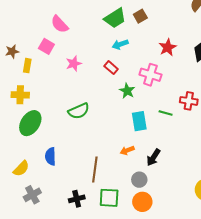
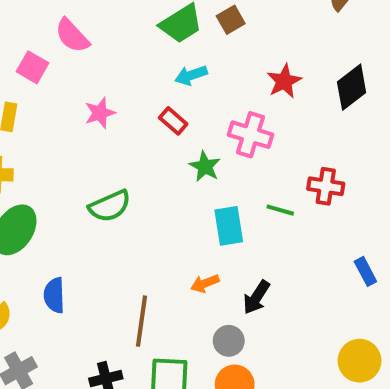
pink square: (46, 46) -> (32, 67), moved

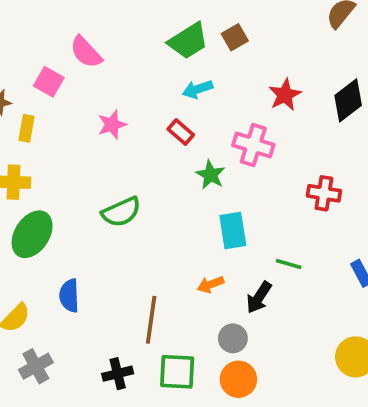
green line: (280, 210) -> (289, 264), moved

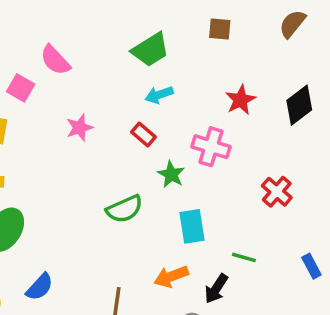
brown square: (235, 37) -> (220, 29), moved, turned 35
red cross: (324, 193) -> (277, 192), turned 32
green semicircle: (121, 212) -> (124, 209), moved
orange arrow: (211, 284) -> (171, 277), size x1.4
blue semicircle: (69, 296) -> (40, 287), turned -136

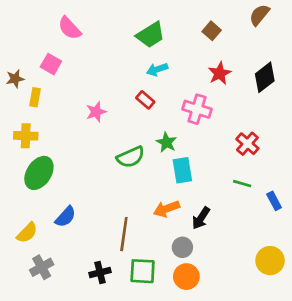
brown square: (220, 29) -> (212, 31), moved, turned 36
pink semicircle: (55, 60) -> (70, 28), moved
pink star: (79, 128) -> (96, 112), moved
green star: (171, 174) -> (166, 142), moved
green line: (244, 257) -> (242, 184), moved

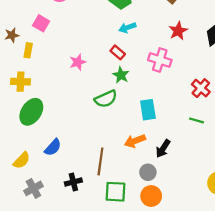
green star: (166, 142) -> (121, 75), moved
black cross: (100, 273) -> (73, 182), moved

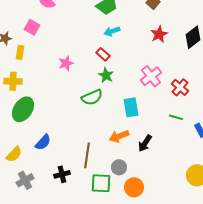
pink cross: (160, 60) -> (151, 76), moved, turned 35
gray circle: (148, 172) -> (119, 167), moved

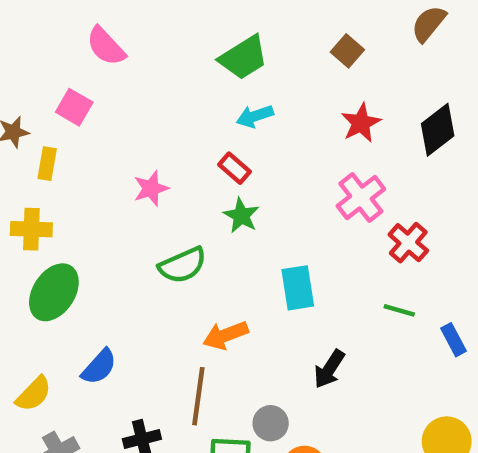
pink cross: (151, 76) -> (361, 197), moved
green semicircle: (92, 97) -> (183, 265), moved
orange arrow: (119, 136) -> (225, 335), moved

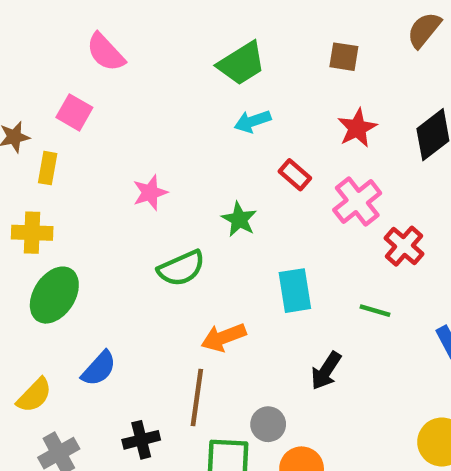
brown square: (347, 51) -> (344, 57), turned -32
red rectangle: (234, 168) -> (295, 175), moved
green line: (399, 310) -> (375, 311), moved

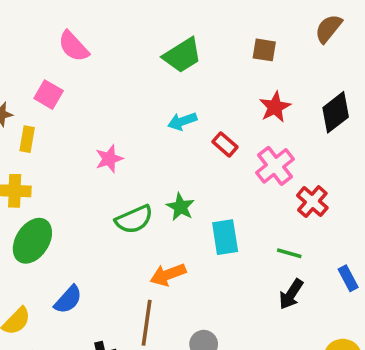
cyan arrow: (253, 121) -> (182, 121), moved
green star: (239, 219) -> (180, 207), moved
black arrow: (326, 371) -> (291, 294), moved

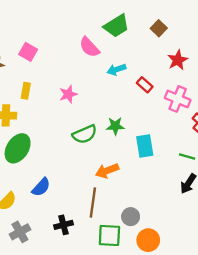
pink semicircle: (73, 46) -> (89, 47), moved
brown square: (264, 50) -> (159, 28), moved, turned 35
yellow rectangle: (27, 139) -> (26, 91), moved
pink cross: (275, 166) -> (178, 99), turned -30
green star: (180, 207) -> (115, 126), turned -30

